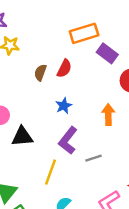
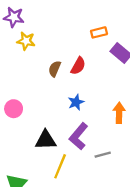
orange rectangle: (84, 33) -> (99, 32), size x0.6
black triangle: (22, 136) -> (46, 140), moved

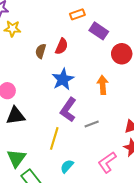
blue star: (76, 102) -> (63, 79), size x1.5
black triangle: (46, 140) -> (15, 116), moved

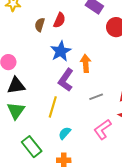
orange arrow: (103, 85) -> (86, 63), moved
gray line: (92, 124) -> (96, 97), moved
green triangle: (16, 158) -> (16, 111), moved

